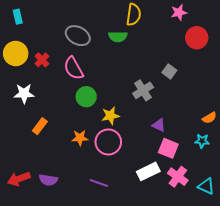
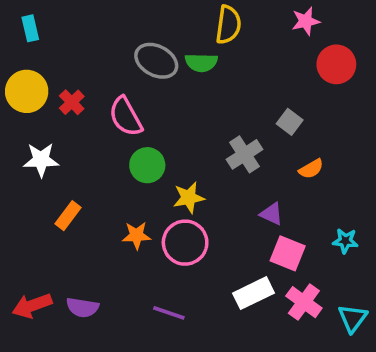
gray ellipse: (78, 36) -> (156, 61), moved
orange semicircle: (209, 118) -> (311, 169), moved
cyan triangle: (206, 186) -> (353, 318), turned 42

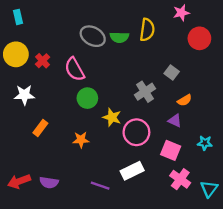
yellow semicircle: (228, 25) -> (147, 30), moved
yellow star: (189, 198) -> (112, 117), turned 30
purple triangle: (272, 214) -> (175, 121), moved
pink circle: (185, 243) -> (136, 132), moved
white rectangle: (254, 293) -> (132, 171), moved

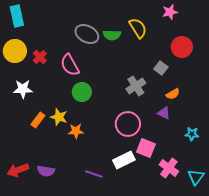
cyan rectangle: (18, 17) -> (17, 16), size x1.5
yellow semicircle: (147, 30) -> (138, 28), turned -40
red circle: (199, 38) -> (182, 47), moved
yellow star: (112, 117) -> (59, 117), moved
pink square: (171, 150) -> (146, 148), moved

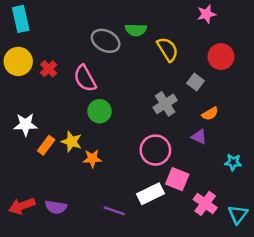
yellow semicircle: (138, 28) -> (168, 49), moved
green semicircle: (112, 35) -> (136, 30), moved
white star: (23, 89) -> (25, 125), moved

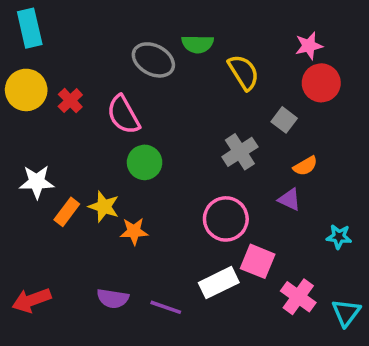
pink star: (206, 14) -> (309, 46), moved
purple semicircle: (56, 207) -> (113, 298), moved

